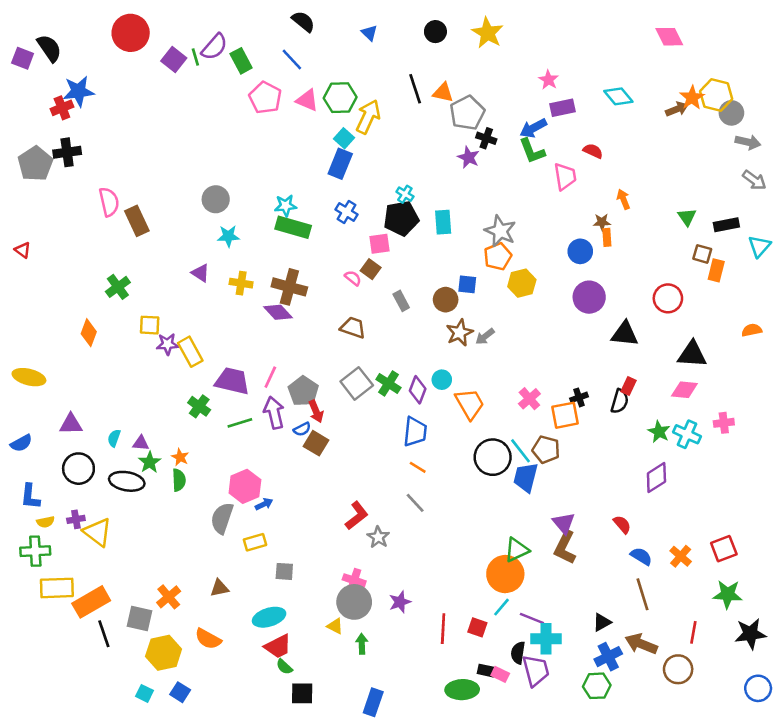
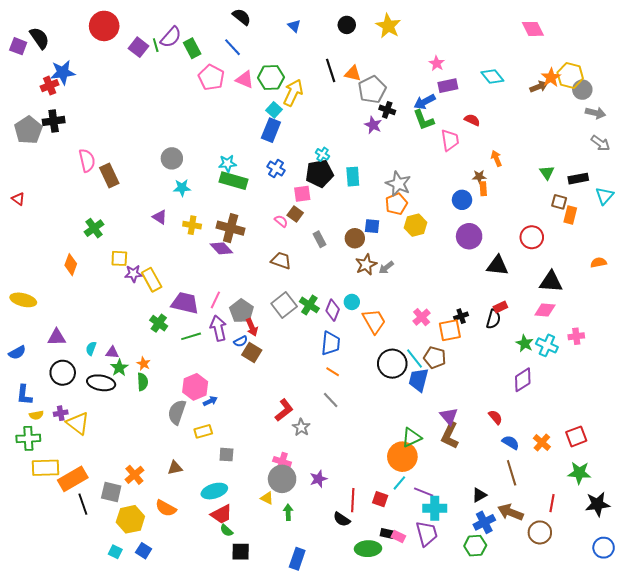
red rectangle: (629, 386) -> (500, 307), turned 40
black semicircle: (518, 653) -> (342, 519), moved, turned -66

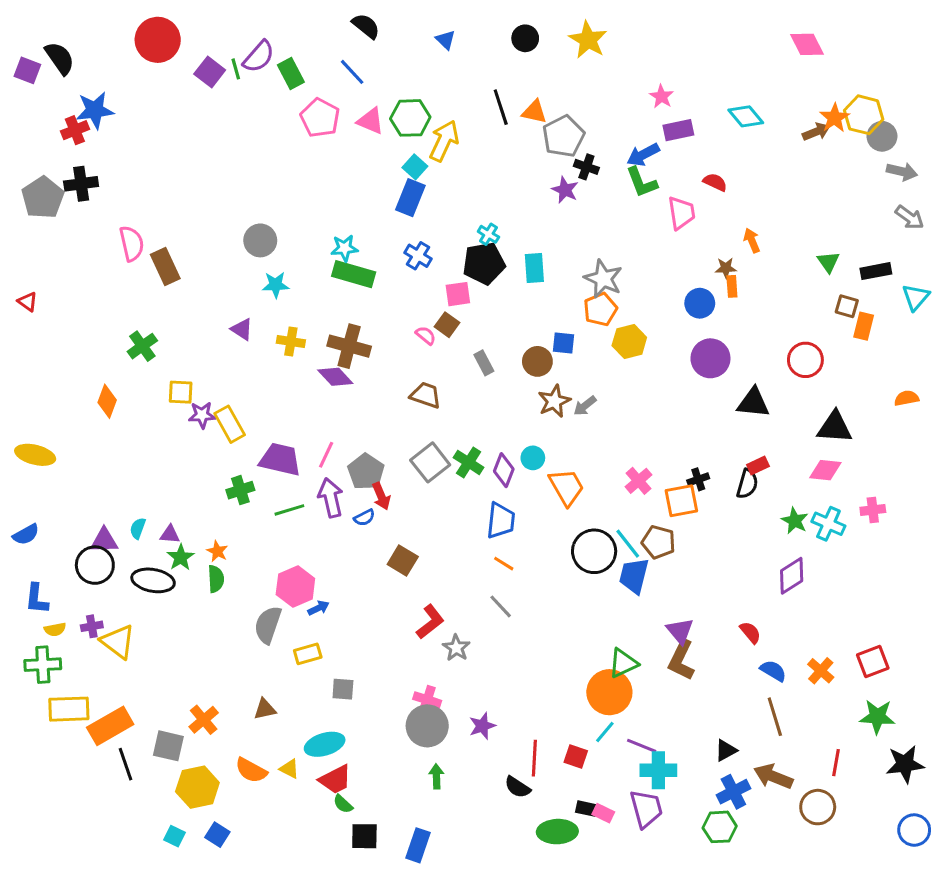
green cross: (159, 323) -> (240, 490), turned 36
purple triangle: (57, 337) -> (104, 541), moved
brown square: (252, 352) -> (403, 560), moved
yellow triangle: (267, 498) -> (289, 769), moved
blue rectangle: (297, 559) -> (418, 845), moved

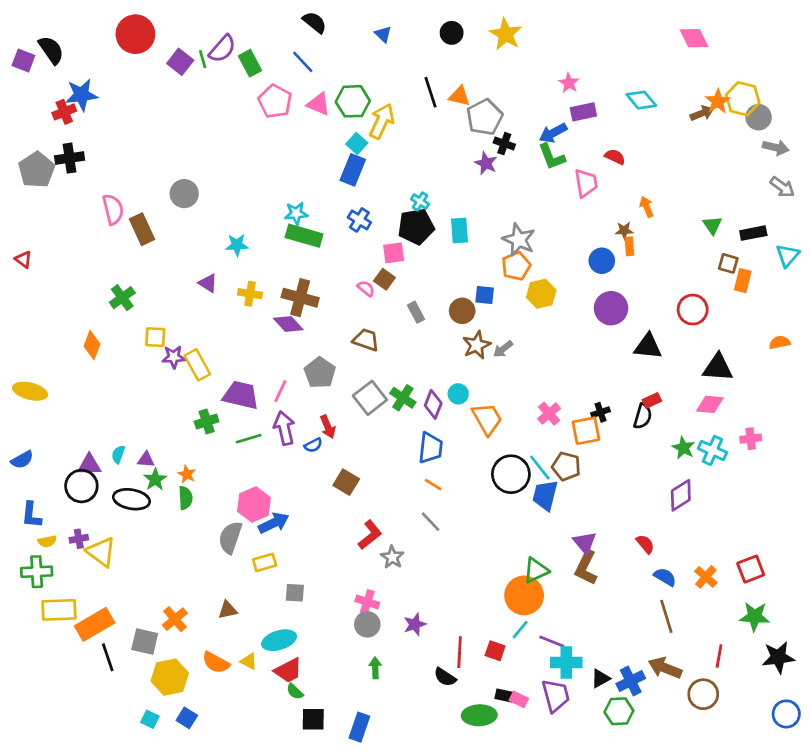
gray circle: (260, 240) -> (184, 194), moved
gray pentagon: (366, 472) -> (320, 373), moved
blue arrow: (318, 608) -> (274, 523), size x1.6
gray circle: (427, 726) -> (367, 624), size x0.7
black triangle: (726, 750) -> (600, 678), moved

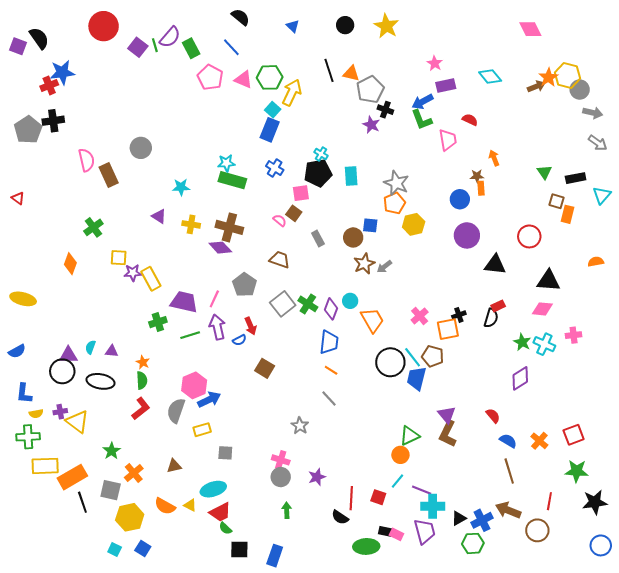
green star: (155, 479) -> (112, 451), moved
red L-shape: (370, 535) -> (141, 409), moved
orange circle: (524, 595) -> (400, 455), size x0.6

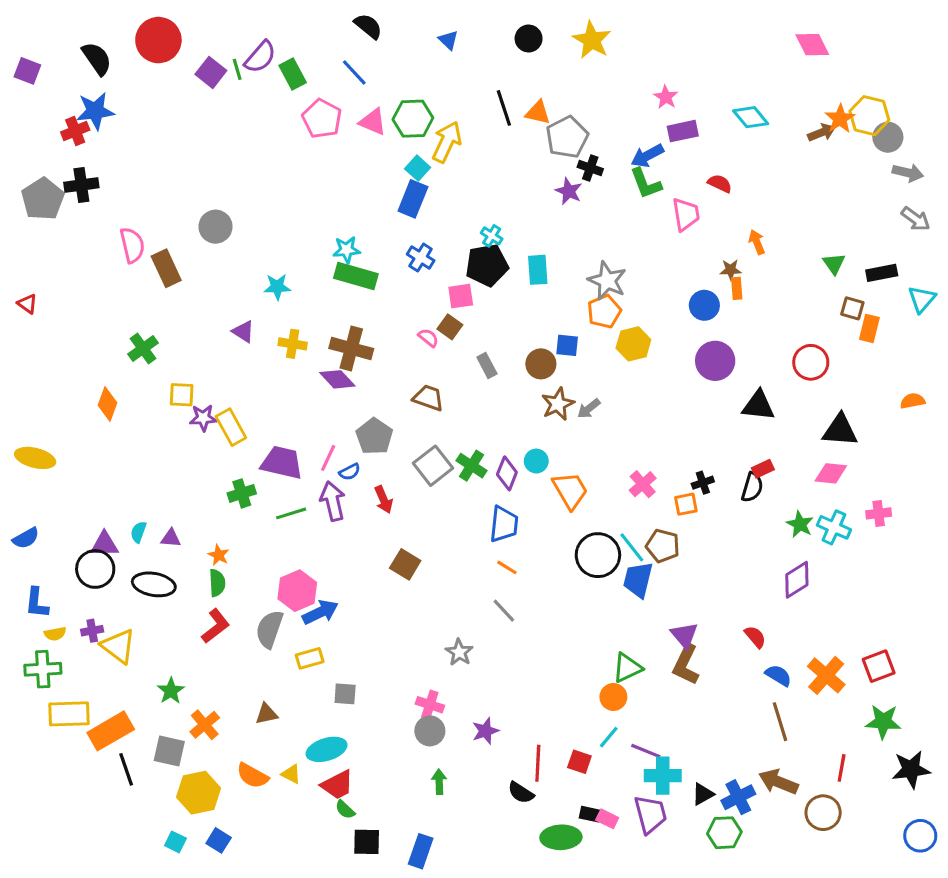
black semicircle: (39, 38) -> (97, 59), moved
orange square: (448, 329) -> (686, 504), size x0.7
blue semicircle: (239, 340) -> (350, 472), moved
orange cross: (539, 441) -> (826, 675), size x1.4

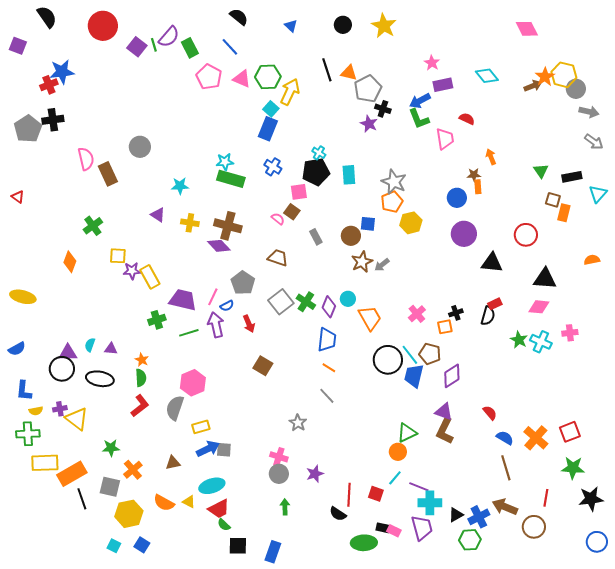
black semicircle: (97, 59) -> (47, 17), moved
purple diamond: (797, 580) -> (452, 376), moved
blue arrow: (320, 612) -> (208, 449), moved
purple triangle: (684, 635) -> (444, 412), turned -30
green star: (171, 691) -> (111, 448), turned 30

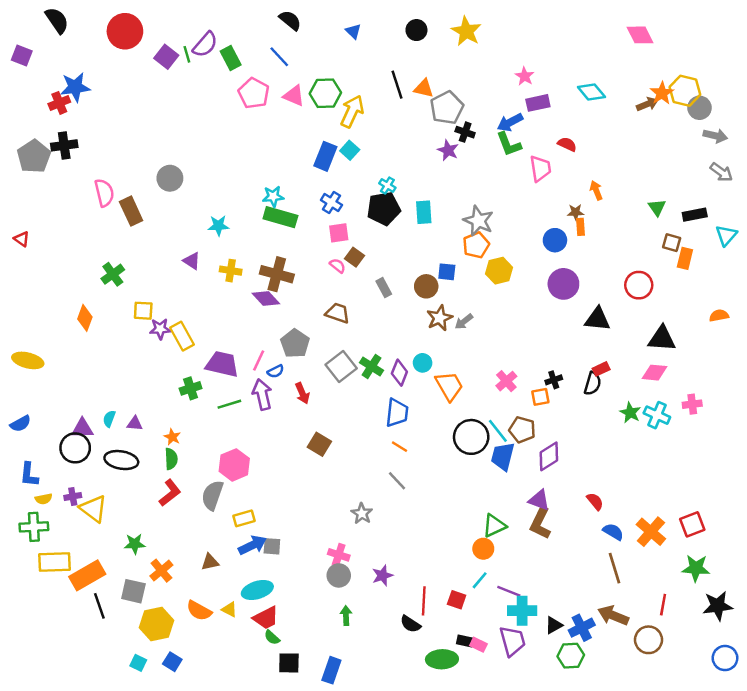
cyan square: (271, 109) -> (350, 150), moved
pink square: (299, 192) -> (339, 233), moved

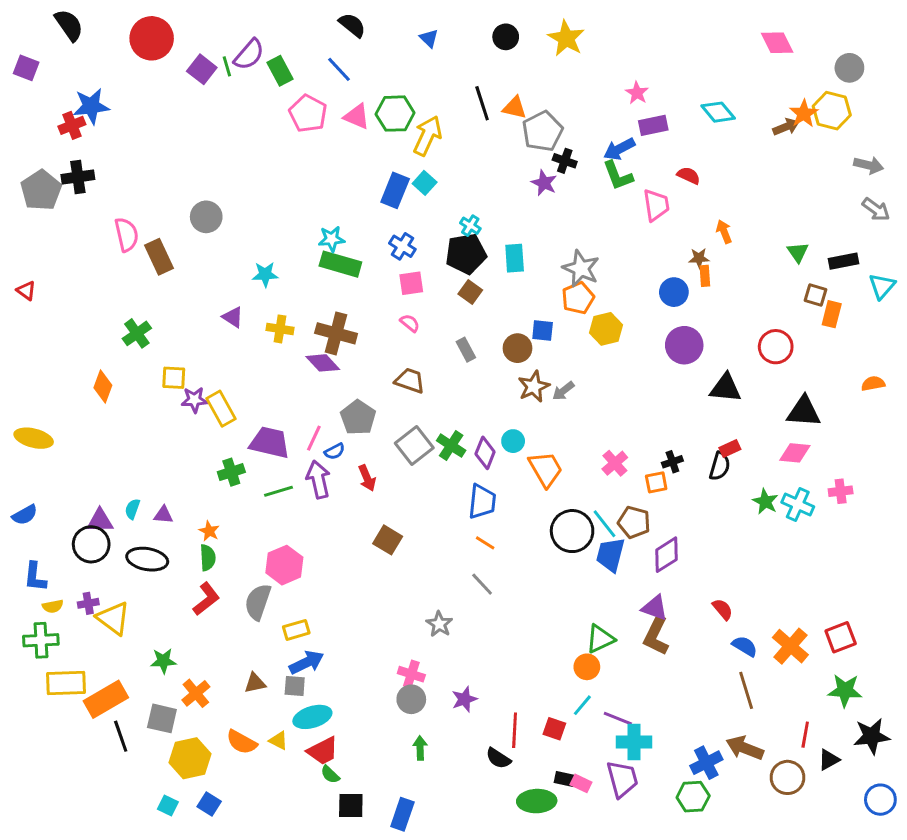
gray circle: (700, 108) -> (849, 68), moved
brown square: (355, 257) -> (470, 292), moved
gray square: (272, 546) -> (295, 686), moved
black triangle: (554, 625) -> (829, 760), moved

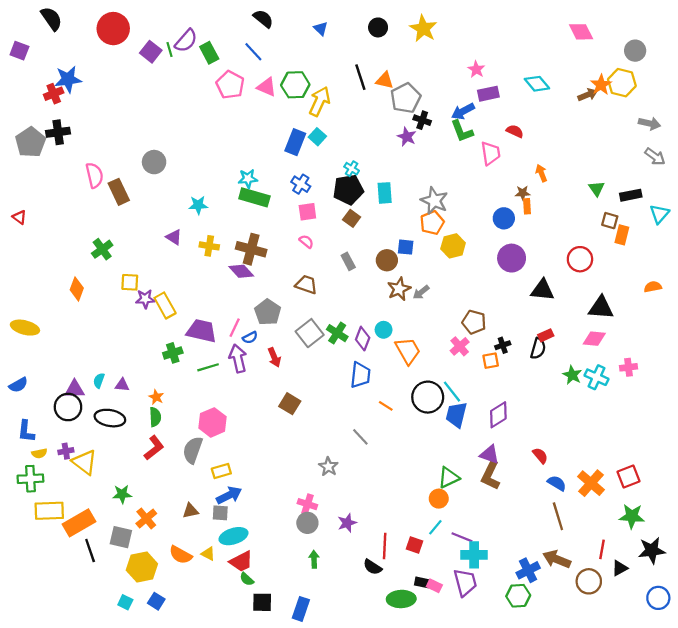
brown pentagon: (634, 522) -> (474, 322), moved
orange line: (485, 543) -> (386, 406), moved

